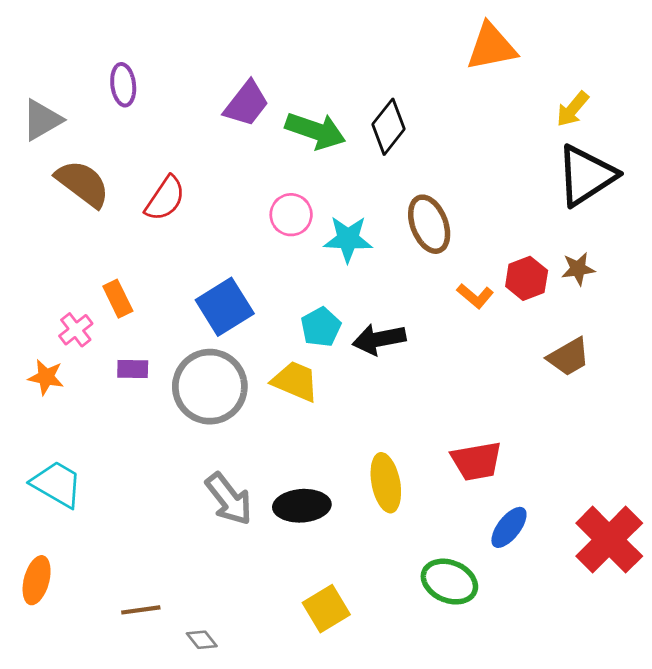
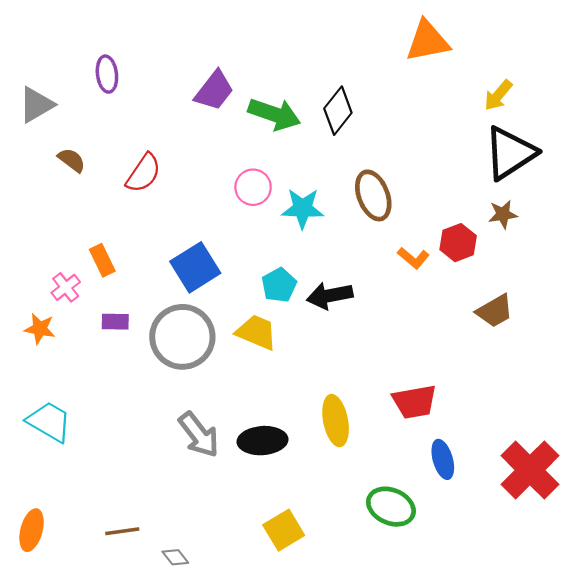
brown semicircle: (83, 184) -> (72, 160), size x0.6
brown star: (578, 269) -> (503, 214), moved
blue ellipse: (509, 527) -> (443, 459), turned -54
orange ellipse: (37, 580) -> (32, 530), moved

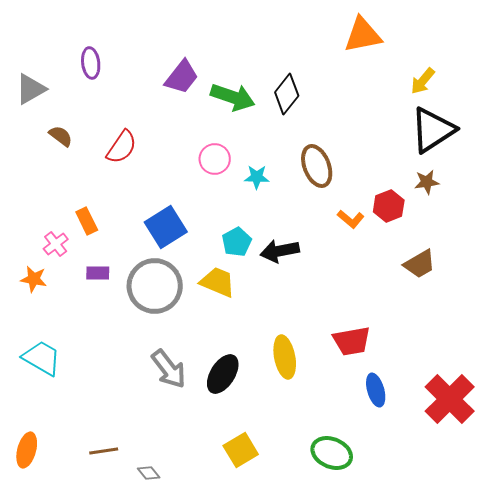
cyan star: (303, 208) -> (257, 177), size x0.7
black ellipse: (263, 441) -> (223, 374), turned -54
green ellipse: (391, 507) -> (332, 453), moved

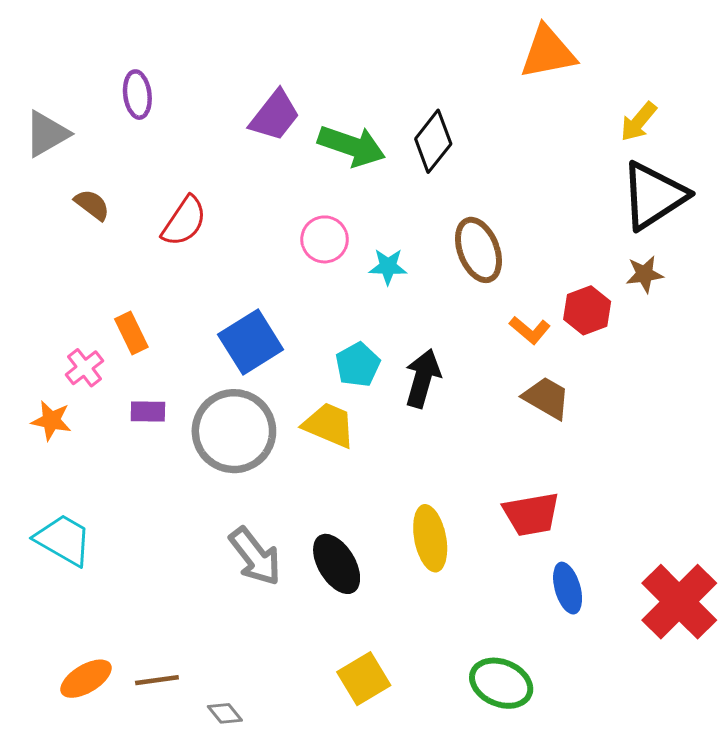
black arrow: (280, 251) -> (423, 378), turned 117
brown trapezoid: (420, 264) -> (546, 398), moved, turned -120
black ellipse: (223, 374) -> (337, 564), turned -63
orange ellipse: (27, 450) -> (86, 679), moved, turned 44

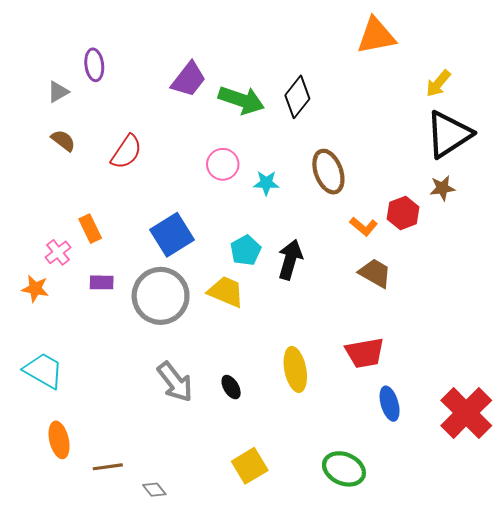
gray triangle: (47, 134) -> (58, 92), moved, size x0.7
black ellipse: (337, 564) -> (231, 387), size x0.6
orange ellipse: (86, 679) -> (59, 440), moved, turned -72

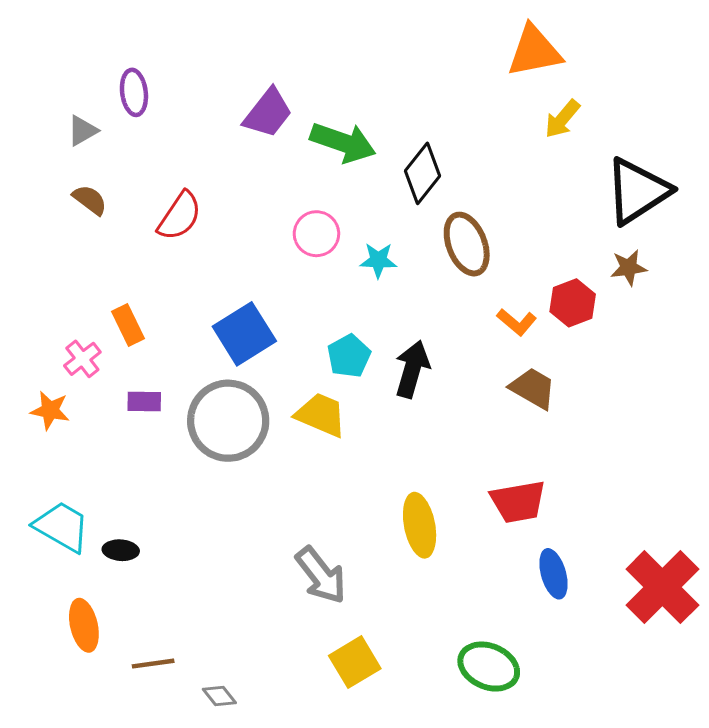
yellow arrow: (438, 83) -> (562, 119), moved
black diamond: (297, 97) -> (422, 173), moved
gray arrow: (175, 382) -> (321, 575), moved
black ellipse: (231, 387) -> (121, 550), moved, turned -55

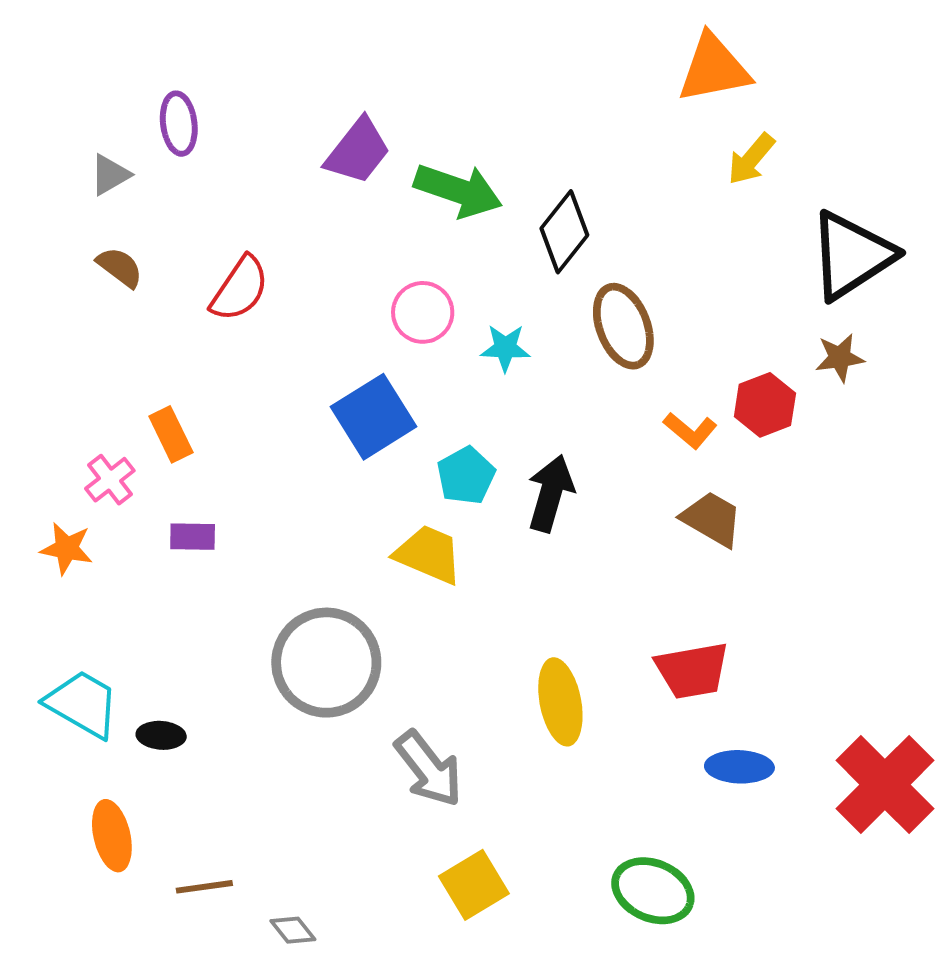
blue square: (244, 334) -> (374, 417), moved
gray circle: (228, 421) -> (326, 663), moved
blue ellipse: (553, 574) -> (739, 767), turned -72

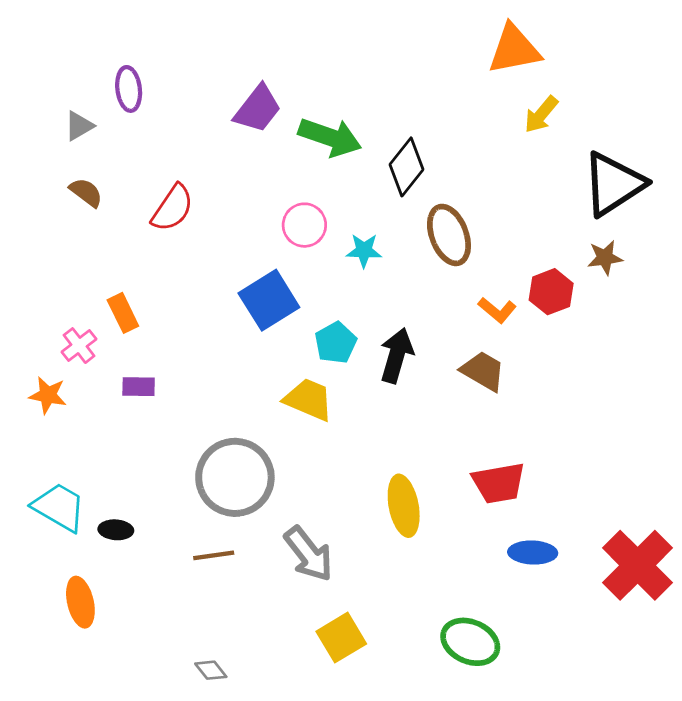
brown trapezoid: (712, 519) -> (483, 371), moved
brown line: (204, 887) -> (214, 555), moved

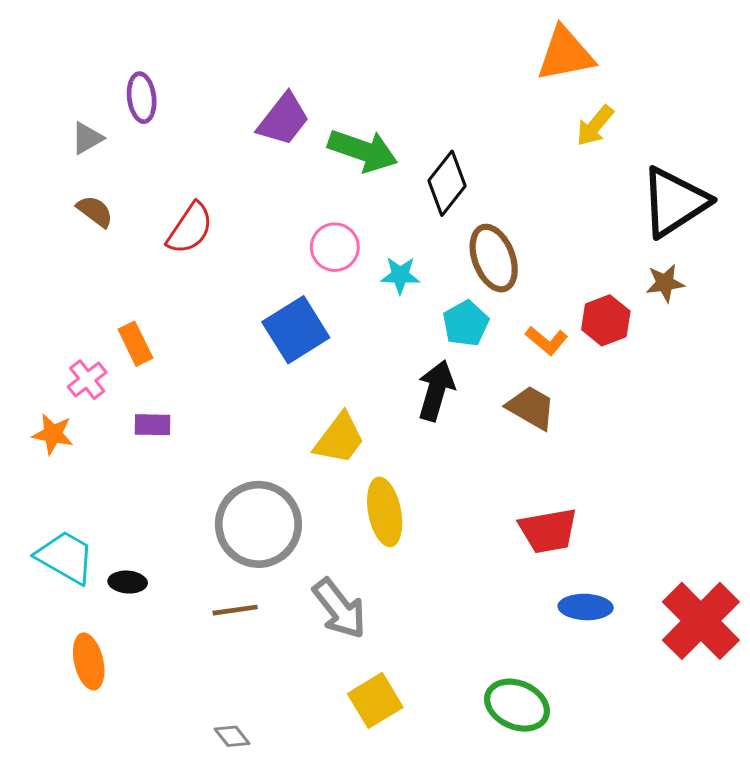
cyan pentagon: (336, 343) -> (466, 323), moved
yellow trapezoid: (309, 399) -> (339, 439), turned 104
yellow ellipse: (404, 506) -> (385, 512), moved

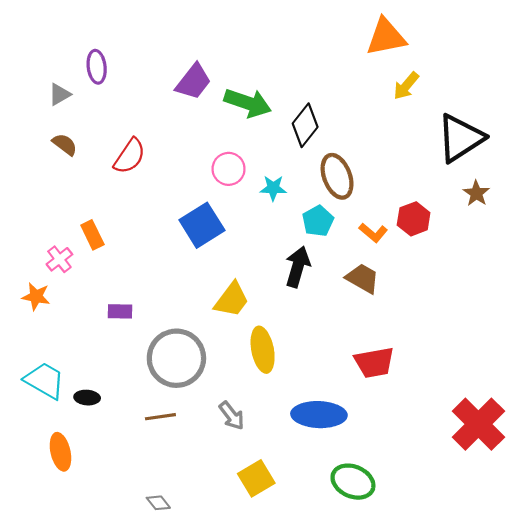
brown star: (665, 283) -> (476, 193), moved, turned -30
purple rectangle: (153, 425) -> (120, 311), moved
blue ellipse: (586, 607) -> (319, 415), moved, size x1.5
gray arrow: (339, 609) -> (232, 416), size x0.7

